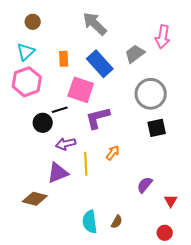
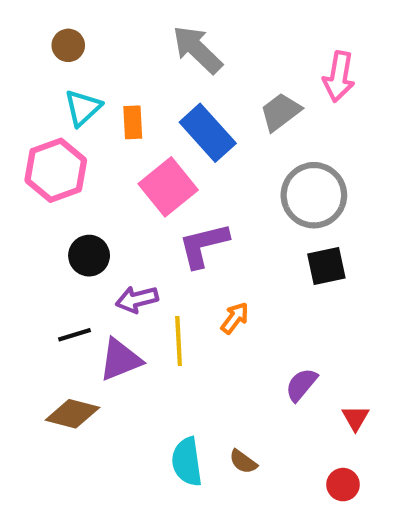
cyan triangle: (26, 52) -> (83, 108), moved
pink square: (81, 90) -> (168, 187), turned 32
black line: (60, 110) -> (74, 335), moved
brown semicircle: (117, 222) -> (243, 462), turned 96

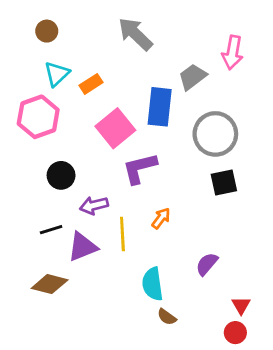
orange rectangle: (133, 122) -> (91, 84), turned 60
blue rectangle: (208, 133) -> (160, 107), moved, turned 48
red triangle: (355, 418) -> (241, 305), moved
cyan semicircle: (187, 462) -> (152, 284), moved

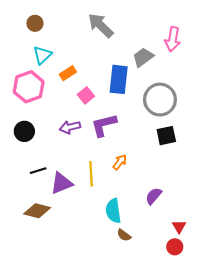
orange rectangle: (91, 84) -> (68, 73), moved
pink square: (115, 128) -> (86, 95), size x0.6
black circle: (61, 175) -> (24, 131), moved
purple arrow: (94, 205) -> (70, 127), moved

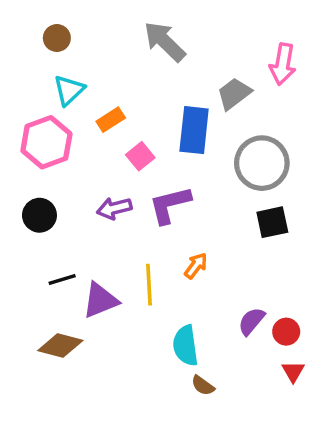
red circle: (175, 247) -> (286, 332), moved

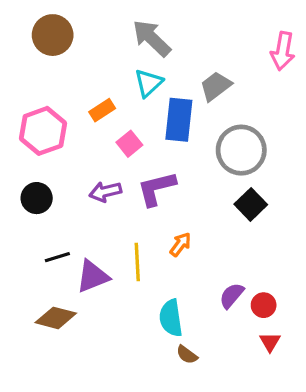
brown circle: (57, 38) -> (53, 35), size x1.6
pink arrow: (283, 64) -> (283, 51), moved
cyan triangle: (69, 90) -> (148, 83), moved
black square: (272, 222) -> (251, 204), turned -32

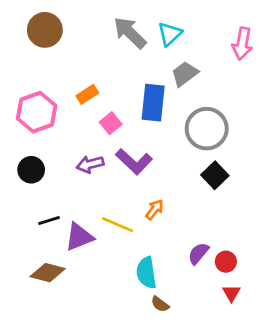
cyan triangle: (148, 83) -> (170, 34), moved
purple L-shape: (156, 188) -> (134, 162), turned -123
yellow line: (137, 262) -> (118, 225), turned -64

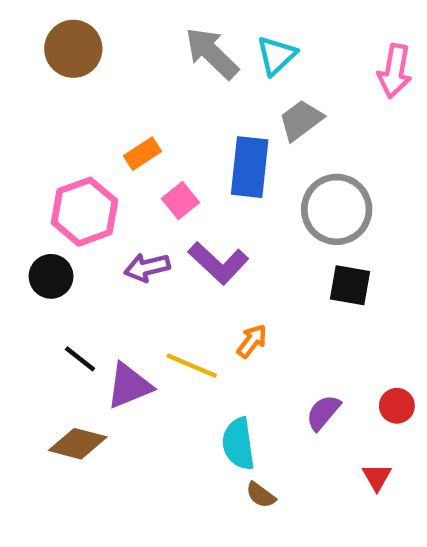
pink hexagon: (37, 112) -> (84, 212), moved
black square: (215, 175) -> (350, 285), turned -36
black line: (49, 220) -> (80, 359), turned 55
red circle: (226, 262) -> (397, 406), moved

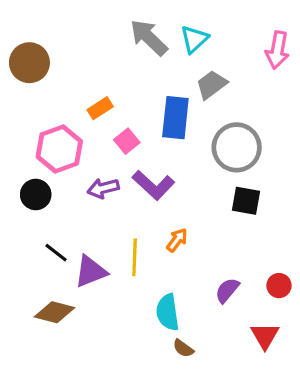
brown circle: (73, 49) -> (29, 63), moved
yellow line: (192, 366) -> (135, 257), turned 69
red triangle: (377, 477) -> (265, 336), size x1.4

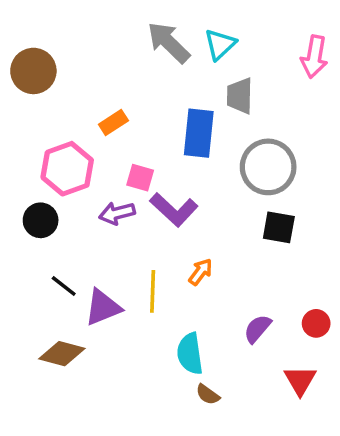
gray trapezoid: (211, 85) -> (240, 96), turned -52
pink square: (127, 141) -> (140, 178), moved, turned -35

